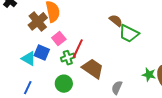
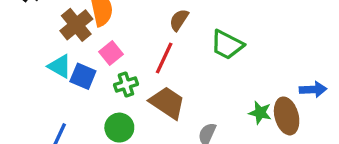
brown semicircle: (116, 20) -> (179, 20), moved, turned -96
red line: (78, 49) -> (164, 58), moved
cyan triangle: (29, 59) -> (60, 66), moved

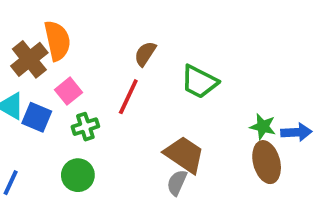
brown trapezoid: (167, 103) -> (184, 155), moved
green star: (260, 113) -> (263, 127), moved

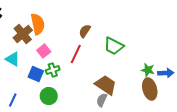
blue square: (37, 117) -> (36, 74), moved

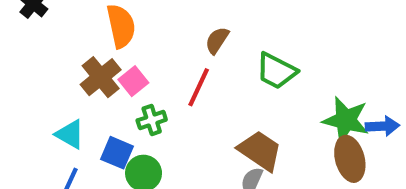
brown cross: (23, 34) -> (101, 77), moved
cyan triangle: (13, 59) -> (70, 134), moved
green star: (148, 70) -> (346, 120), size x1.6
blue square: (36, 74) -> (117, 153), moved

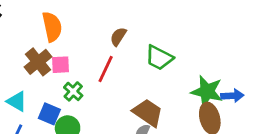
pink square: (133, 81) -> (61, 65), turned 36
green cross: (152, 120) -> (73, 91), turned -30

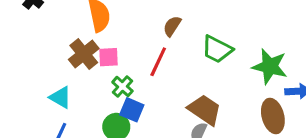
green star: (207, 91) -> (270, 66), moved
blue square: (49, 114) -> (132, 110), moved

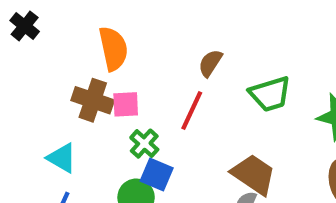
green trapezoid: (217, 49) -> (270, 94), turned -44
brown cross: (84, 54) -> (93, 100), turned -32

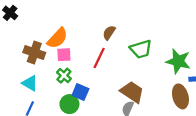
orange semicircle: (113, 49) -> (57, 38), moved, turned 55
brown cross: (93, 100) -> (34, 52), moved
green cross: (144, 144) -> (64, 76), moved

